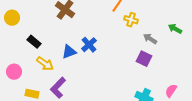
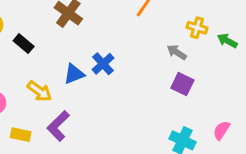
yellow cross: (131, 20) -> (197, 28), moved
gray arrow: (150, 39) -> (177, 52), moved
black rectangle: (34, 42) -> (24, 44), moved

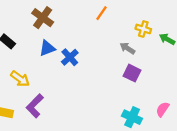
blue triangle: (74, 74) -> (47, 48), moved

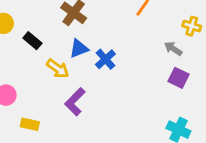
yellow arrow: (20, 79) -> (58, 69), moved
purple L-shape: (35, 106) -> (75, 102), moved

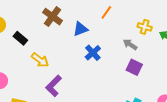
blue triangle: (79, 49) -> (80, 29), moved
blue cross: (105, 59) -> (93, 53), moved

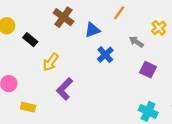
yellow cross: (145, 27) -> (159, 28), turned 32
gray arrow: (130, 44) -> (136, 42), moved
yellow arrow: (40, 60) -> (51, 62), turned 90

